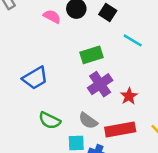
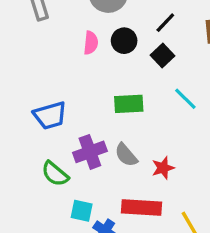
pink semicircle: (52, 16) -> (91, 43), turned 54
purple cross: (100, 84) -> (90, 152), moved
gray semicircle: (88, 121) -> (126, 155), moved

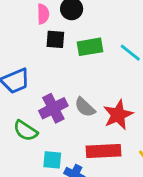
black square: (163, 55) -> (55, 39), moved, turned -36
green rectangle: (129, 104) -> (90, 47), moved
red star: (163, 168) -> (118, 115), size x1.5

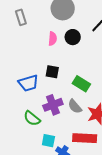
black square: (55, 39) -> (52, 72), moved
green rectangle: (90, 47) -> (81, 84), moved, turned 36

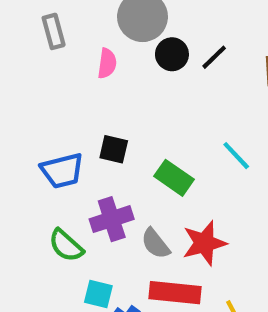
black circle: (73, 37) -> (172, 54), moved
pink semicircle: (53, 39) -> (107, 63), moved
gray semicircle: (75, 106) -> (155, 244), moved

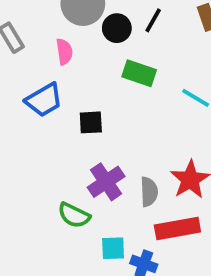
blue trapezoid: (62, 171) -> (44, 100), moved
green rectangle: (174, 178) -> (139, 73), moved
gray semicircle: (155, 244) -> (149, 192), turned -128

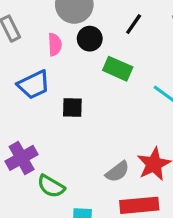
black circle: (117, 28) -> (90, 39), moved
purple cross: (106, 182) -> (22, 158), moved
gray semicircle: (149, 192) -> (117, 172), turned 50

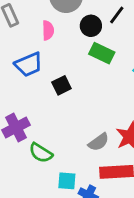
black circle: (90, 39) -> (91, 26), moved
black square: (72, 107) -> (61, 85), turned -30

